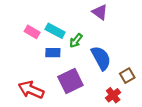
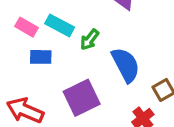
blue rectangle: (53, 53) -> (41, 57), moved

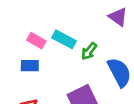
blue rectangle: (41, 57) -> (30, 66), moved

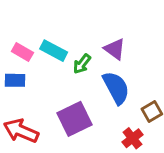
purple triangle: (118, 17) -> (115, 49), moved

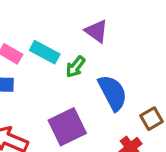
purple triangle: (115, 49) -> (96, 31), moved

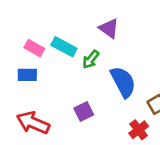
purple square: (67, 127) -> (84, 111), size x0.6

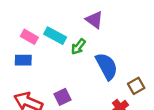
purple square: (84, 111) -> (62, 97), moved

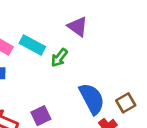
blue semicircle: (107, 66) -> (92, 99), moved

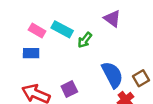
purple triangle: (78, 27) -> (112, 19), moved

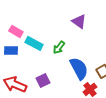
cyan rectangle: (62, 29) -> (34, 43), moved
green arrow: (85, 40) -> (59, 47), moved

